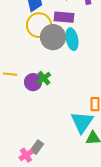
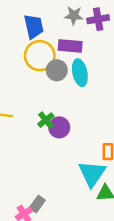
gray circle: (53, 37) -> (57, 70), size x0.7
purple circle: (33, 82) -> (59, 127), moved

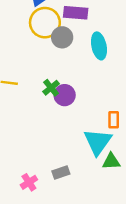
cyan ellipse: (80, 73) -> (99, 46), moved
gray rectangle: (37, 204) -> (61, 172), moved, turned 35

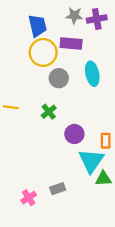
gray circle: (62, 37) -> (59, 78), moved
purple circle: (65, 95) -> (74, 134), moved

